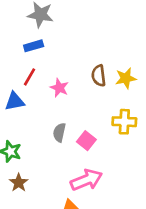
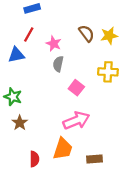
brown semicircle: (99, 76) -> (86, 33), turned 150
gray semicircle: (59, 132) -> (58, 64), moved

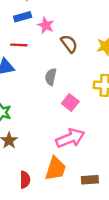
brown semicircle: (86, 33) -> (69, 44), moved
red line: (29, 35) -> (19, 45), turned 63
pink star: (54, 44) -> (46, 25), moved

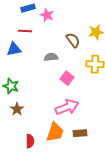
brown semicircle: (69, 44) -> (73, 40), moved
gray semicircle: (51, 77) -> (51, 57), turned 72
brown rectangle: (90, 180) -> (80, 133), moved

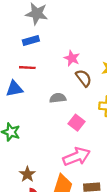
pink star: (47, 15) -> (72, 58), moved
brown star: (17, 109) -> (27, 174), moved

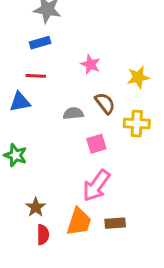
brown semicircle: (84, 78) -> (105, 103), moved
pink square: (77, 123) -> (96, 144), turned 35
pink arrow: (77, 157) -> (96, 186), turned 148

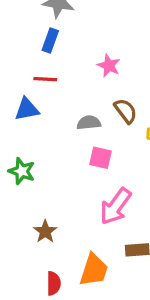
blue rectangle: (40, 43) -> (50, 41), turned -54
pink square: (96, 144) -> (100, 158), moved, turned 30
orange trapezoid: (79, 222) -> (94, 270), moved
red semicircle: (43, 235) -> (54, 283), moved

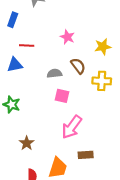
blue rectangle: (50, 41) -> (13, 20), moved

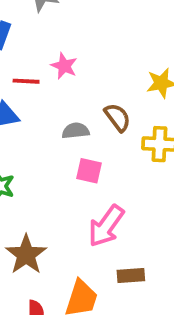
pink star: (67, 37) -> (64, 66), moved
brown star: (27, 143) -> (26, 255), size x1.5

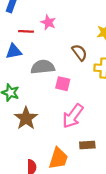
gray semicircle: (76, 131) -> (43, 67), moved, size x1.5
brown star: (26, 255) -> (26, 118), moved

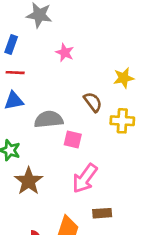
pink star: (48, 22) -> (65, 52), moved
red line: (26, 31) -> (15, 73), moved

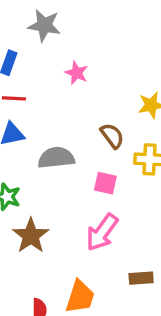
pink square: (73, 140) -> (105, 183), moved
brown rectangle: (102, 213) -> (141, 278), moved

